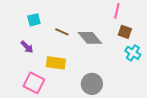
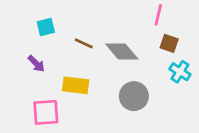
pink square: (34, 83) -> (46, 112), turned -30
gray circle: (92, 84) -> (134, 96), moved

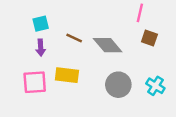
purple arrow: (36, 64) -> (41, 48), moved, turned 42
cyan cross: (180, 72) -> (155, 86), moved
pink square: (46, 112) -> (35, 82), moved

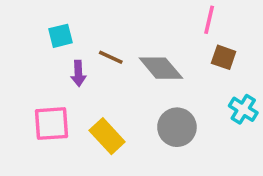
purple arrow: (41, 48) -> (78, 73), moved
yellow rectangle: (67, 75) -> (107, 136), moved, turned 40
cyan cross: (155, 86) -> (243, 109), moved

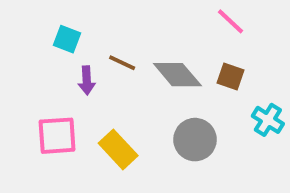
pink line: (209, 20) -> (230, 21), turned -60
cyan square: (61, 36) -> (67, 39), turned 35
brown square: (224, 57) -> (230, 77), moved

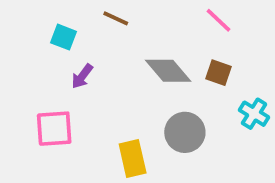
brown line: (122, 63) -> (116, 18), moved
purple arrow: (87, 80) -> (82, 76), turned 40
yellow rectangle: (118, 149) -> (133, 158), moved, turned 30

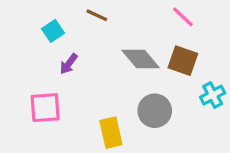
cyan square: (63, 37) -> (53, 31), turned 35
brown square: (219, 73) -> (183, 61), size x1.4
cyan cross: (254, 114) -> (213, 95), turned 30

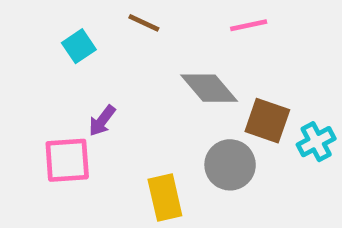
pink line: (183, 17) -> (249, 25), moved, turned -55
brown square: (183, 61) -> (267, 121), moved
purple arrow: (69, 64) -> (102, 121), moved

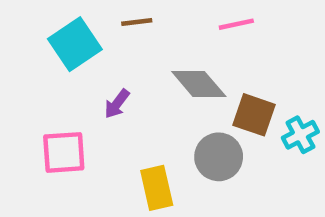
brown line: (144, 23) -> (137, 22), turned -32
cyan square: (79, 46) -> (75, 44), size x1.6
purple arrow: (102, 121) -> (117, 104), moved

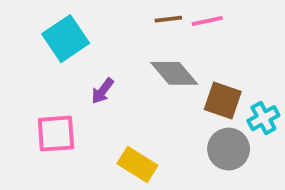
brown line: (137, 22) -> (168, 19), moved
gray circle: (219, 157) -> (229, 149), moved
yellow rectangle: (157, 188) -> (137, 165), turned -45

